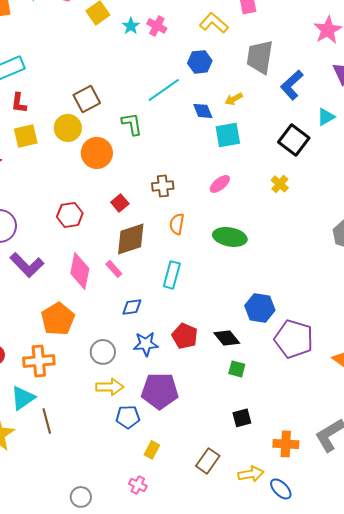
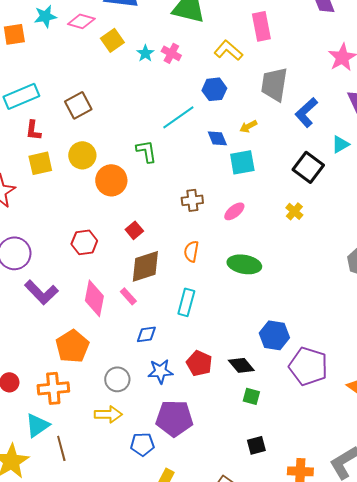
brown square: (87, 99) -> (78, 105), moved
brown cross: (163, 186) -> (192, 200), moved
yellow arrow: (110, 387) -> (108, 414), moved

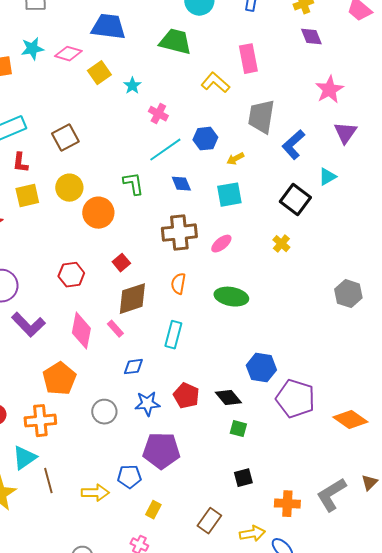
pink cross: (171, 53) -> (158, 114), moved
blue hexagon: (214, 89) -> (205, 139), moved
blue diamond: (217, 138) -> (181, 184), moved
brown cross: (192, 200) -> (179, 233), size x1.6
yellow arrow: (108, 414) -> (95, 493), moved

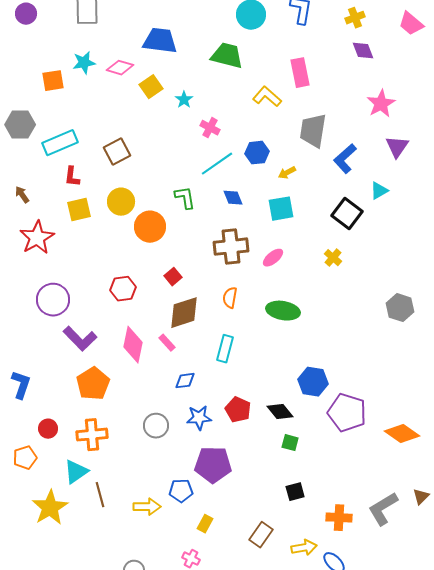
orange pentagon: (59, 379) -> (93, 384), moved

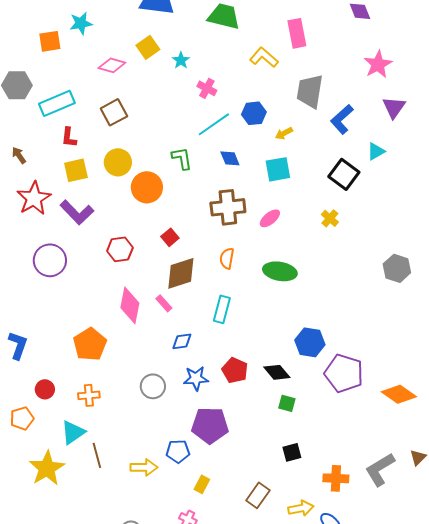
pink diamond: (120, 68) -> (112, 65), moved
purple L-shape: (80, 339) -> (77, 212), moved
orange cross: (92, 435) -> (89, 395), size x0.7

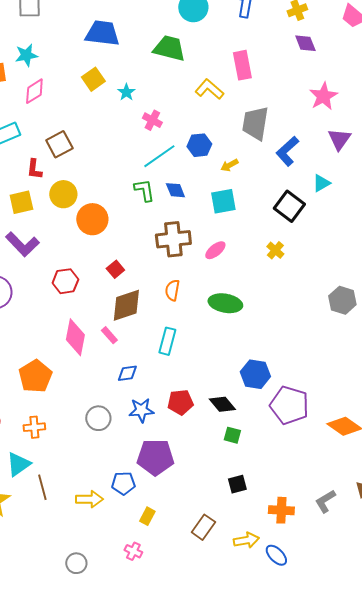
pink diamond: (112, 65) -> (34, 91), moved, turned -48
red L-shape: (69, 137) -> (34, 169), moved
green L-shape: (182, 158) -> (144, 190), moved
red pentagon: (235, 370) -> (180, 402), turned -30
gray L-shape: (380, 469) -> (325, 501), size x0.7

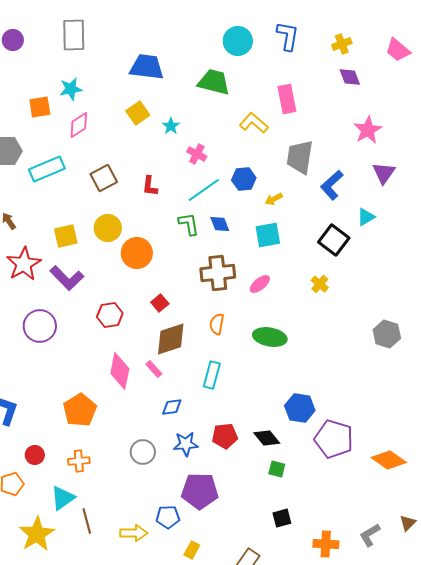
red L-shape: (34, 169) -> (150, 186), moved

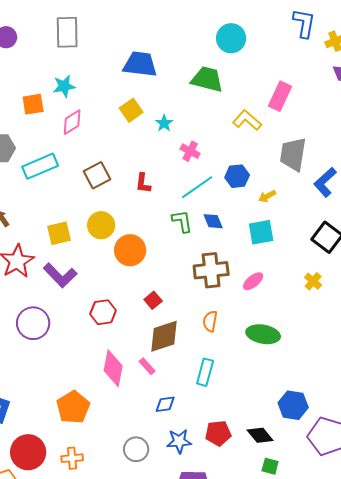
blue L-shape: (288, 36) -> (304, 23), moved
pink rectangle: (287, 99) -> (280, 96), turned 36
red circle: (35, 455) -> (28, 452), size x1.8

